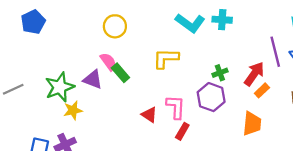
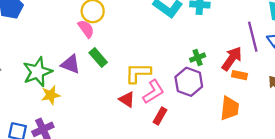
yellow L-shape: (166, 58) -> (138, 73), moved
pink semicircle: (108, 62) -> (86, 29), moved
orange rectangle: (262, 90) -> (240, 75), turned 56
pink L-shape: (176, 107) -> (153, 92), turned 55

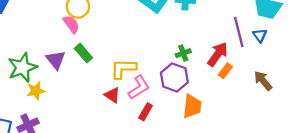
purple triangle: (71, 64) -> (56, 60), turned 30
orange rectangle: (240, 75) -> (225, 71), turned -64
orange trapezoid: (230, 108) -> (192, 106), moved

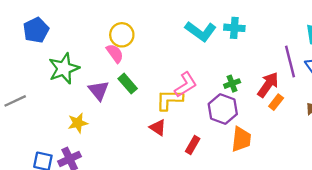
green star: (22, 67) -> (64, 68), moved
pink L-shape: (139, 87) -> (186, 85), moved

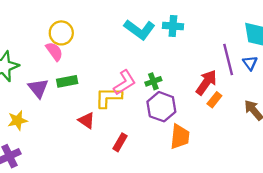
green rectangle: (128, 84) -> (67, 81), turned -60
green cross: (232, 84) -> (153, 81), moved
red triangle: (158, 128) -> (87, 120), moved
red rectangle: (193, 145) -> (120, 142), moved

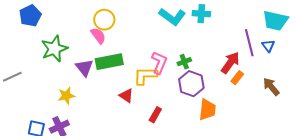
green rectangle: (67, 81) -> (109, 62), size x1.5
pink L-shape: (125, 82) -> (159, 63), turned -35

